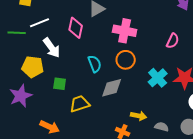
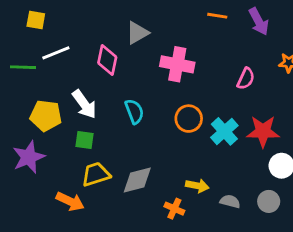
white arrow: (52, 48) -> (84, 104), moved
orange circle: (126, 60) -> (189, 119), moved
gray diamond: (112, 88) -> (137, 180), moved
yellow trapezoid: (80, 104) -> (96, 174), moved

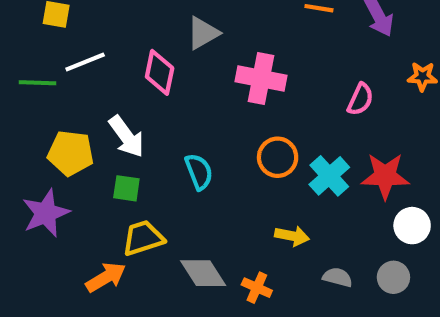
cyan semicircle: (134, 111) -> (199, 172), moved
gray diamond: (137, 180) -> (203, 273), moved, turned 72
yellow arrow: (197, 186) -> (292, 236), moved
orange arrow: (70, 201) -> (106, 277), turned -56

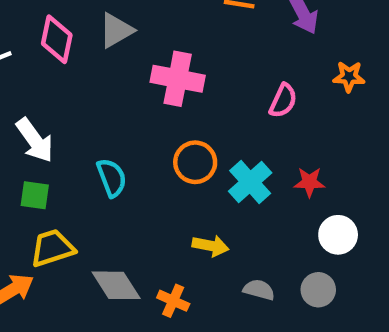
pink diamond: (160, 72) -> (57, 39), moved
red star: (385, 176) -> (309, 182), size x0.6

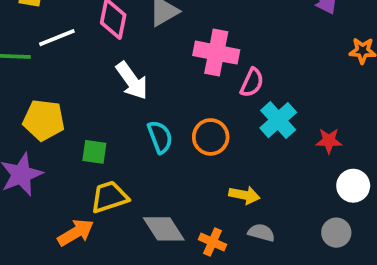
pink semicircle: (283, 101) -> (252, 83), moved
white arrow: (35, 140) -> (132, 81), moved
orange circle: (195, 162) -> (211, 137), moved
cyan cross: (250, 182) -> (278, 120), moved
gray semicircle: (259, 290) -> (261, 233), moved

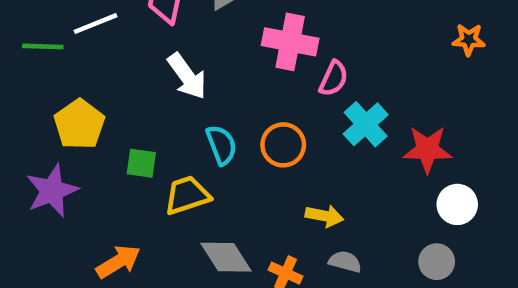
yellow pentagon: (44, 120) -> (79, 124), turned 30
red star: (329, 141) -> (427, 149), size x1.5
yellow trapezoid: (109, 197) -> (187, 195), moved

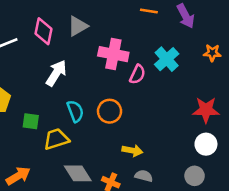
white arrow: (187, 76) -> (56, 73), turned -112
cyan cross: (366, 124) -> (167, 59), moved
red star: (427, 149) -> (206, 110), moved

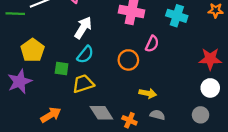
cyan cross: (167, 59) -> (177, 16), turned -30
pink semicircle: (137, 74) -> (152, 44), moved
cyan semicircle: (75, 111) -> (85, 55), moved, turned 60

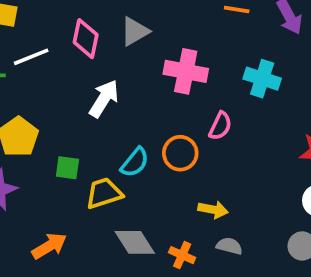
cyan semicircle: (85, 55) -> (135, 162), moved

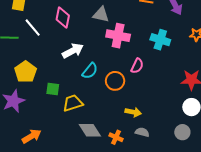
gray triangle: (135, 31) -> (101, 15), moved, turned 42
white line: (31, 57) -> (33, 28), turned 72
white arrow: (104, 99) -> (73, 51), turned 30
cyan semicircle: (135, 162) -> (90, 71), moved
orange arrow: (49, 246) -> (32, 136), moved

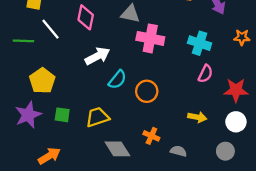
pink semicircle: (137, 66) -> (205, 74), moved
green square: (53, 89) -> (62, 115), moved
yellow arrow: (133, 112) -> (197, 117), moved
orange cross: (116, 137) -> (151, 136), moved

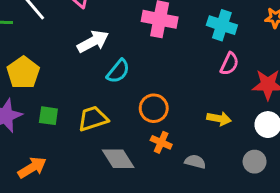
orange circle: (147, 91) -> (154, 108), moved

